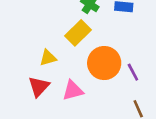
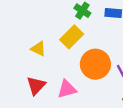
yellow triangle: (48, 58) -> (38, 49), moved, turned 42

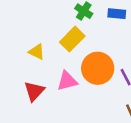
pink triangle: (67, 89) -> (67, 81), moved

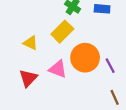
pink triangle: (67, 81) -> (58, 69), turned 36

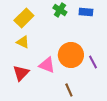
yellow rectangle: (62, 32) -> (24, 18), moved
brown line: (115, 97) -> (69, 90), moved

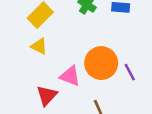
red triangle: (21, 73) -> (47, 95), moved

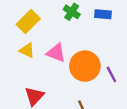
pink triangle: (70, 76) -> (56, 53), moved

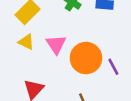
pink triangle: (56, 53) -> (56, 44), turned 35

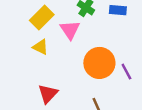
pink triangle: (56, 44) -> (70, 30), moved

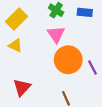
pink triangle: (70, 30) -> (56, 34), moved

